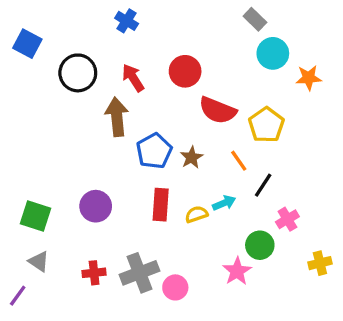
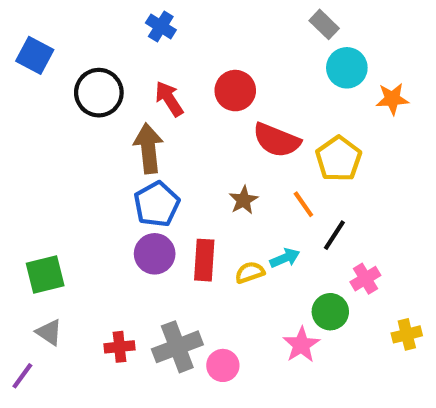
blue pentagon: (154, 151) -> (157, 204), moved
purple circle: (96, 206) -> (155, 254), moved
green square: (36, 216) -> (45, 275), turned -32

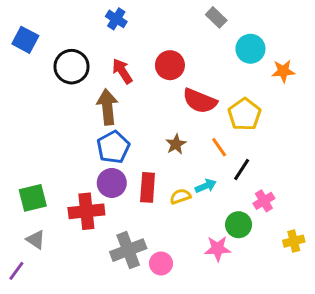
gray rectangle: (324, 24) -> (216, 17), moved
pink star: (301, 345) -> (218, 249), turned 30
red cross: (119, 347) -> (86, 211), moved, size x1.6

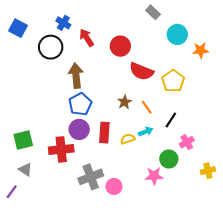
blue cross: (116, 19) -> (63, 23), moved
red arrow: (122, 71) -> (87, 38), moved
orange line: (219, 147) -> (147, 107), moved

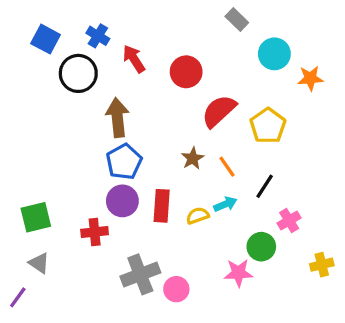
blue square: (18, 28) -> (46, 39), moved
red semicircle: (141, 71) -> (219, 111), turned 115
red cross: (61, 149) -> (95, 232), size x0.7

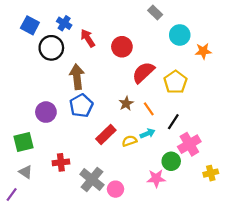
purple circle: (122, 201) -> (46, 112), moved
red rectangle: (162, 206) -> (106, 135), turned 42
pink cross: (289, 221) -> (189, 144), size x1.5
red cross: (95, 232) -> (61, 162), moved
gray cross: (140, 274) -> (92, 179), turned -30

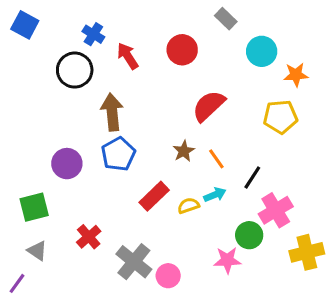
blue square: (30, 25) -> (25, 25), moved
red circle: (122, 47) -> (182, 50), moved
yellow pentagon: (175, 82) -> (280, 117), moved, turned 30
red cross: (61, 162) -> (89, 237), turned -35
yellow cross: (211, 173) -> (307, 252), size x1.5

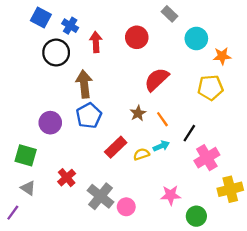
blue square: (25, 25) -> (41, 17), moved
red arrow: (128, 56) -> (96, 42), turned 30
green square: (34, 207) -> (26, 155), turned 30
green circle: (249, 235) -> (196, 216), moved

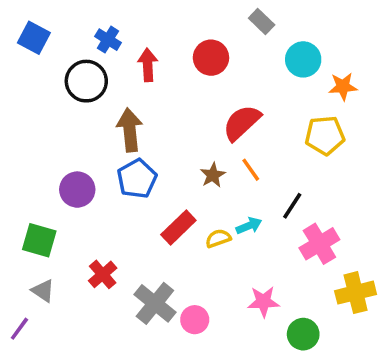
blue square: (41, 17) -> (34, 38), moved
orange line: (162, 119) -> (251, 170), moved

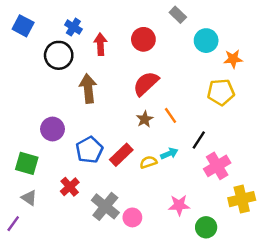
red semicircle: (242, 123) -> (146, 84), moved
blue pentagon: (137, 179) -> (89, 150), moved

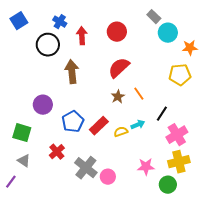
gray rectangle: (178, 15) -> (154, 17), moved
blue square: (23, 26) -> (19, 21), turned 30
yellow cross: (242, 199) -> (179, 162), moved

